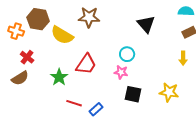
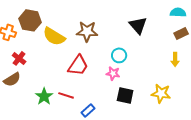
brown star: (89, 17) -> (87, 31), moved
green star: (59, 77) -> (44, 96), moved
red line: (74, 103) -> (66, 95), moved

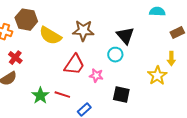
cyan semicircle: (178, 12) -> (157, 12), moved
black triangle: (138, 25) -> (125, 36), moved
pink star: (113, 73) -> (96, 76), moved
yellow star: (161, 93) -> (157, 76), moved, turned 30

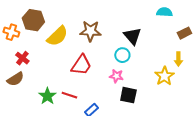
yellow semicircle: (50, 36) -> (57, 36), turned -75
pink star: (96, 76) -> (116, 76), moved

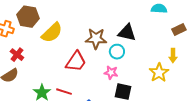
brown star: (90, 31) -> (96, 39), moved
black triangle: (132, 36) -> (127, 33), turned -36

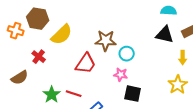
black triangle: (127, 33) -> (165, 35), moved
red cross: (17, 55) -> (39, 57), moved
yellow star: (159, 73) -> (178, 85), moved

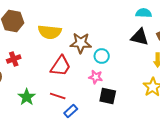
yellow semicircle: (62, 35) -> (50, 32), moved, turned 50
red cross: (39, 57) -> (14, 59), turned 32
red line: (74, 94) -> (58, 96), moved

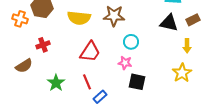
brown star: (81, 43) -> (114, 16), moved
red line: (58, 96) -> (87, 82), turned 49

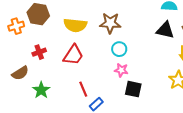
orange cross: (20, 19) -> (16, 26), turned -35
cyan circle: (131, 42) -> (119, 49), moved
red trapezoid: (90, 52) -> (73, 55), moved
green star: (56, 83) -> (41, 90), moved

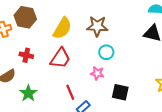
yellow semicircle: (75, 25) -> (62, 28), turned -65
red cross: (39, 52) -> (26, 55), turned 32
pink star: (121, 70) -> (97, 73), moved

